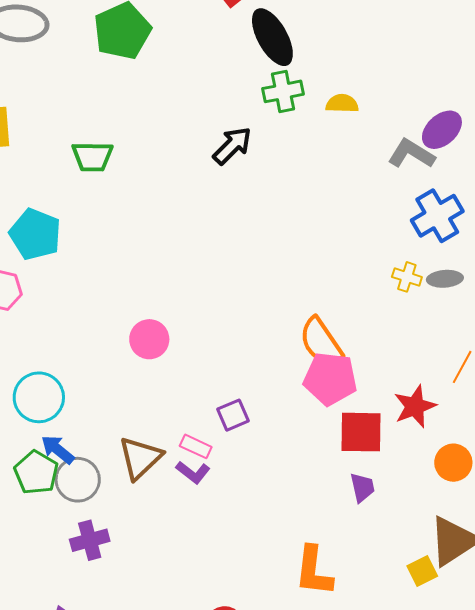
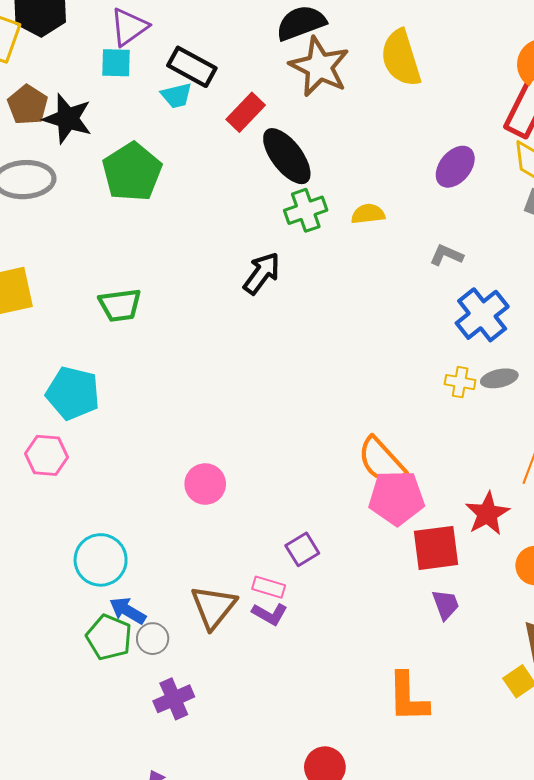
purple ellipse: (442, 130) -> (455, 167), moved
gray L-shape: (411, 154) -> (446, 255), size x0.7
gray circle: (78, 480) -> (153, 639), size x0.7

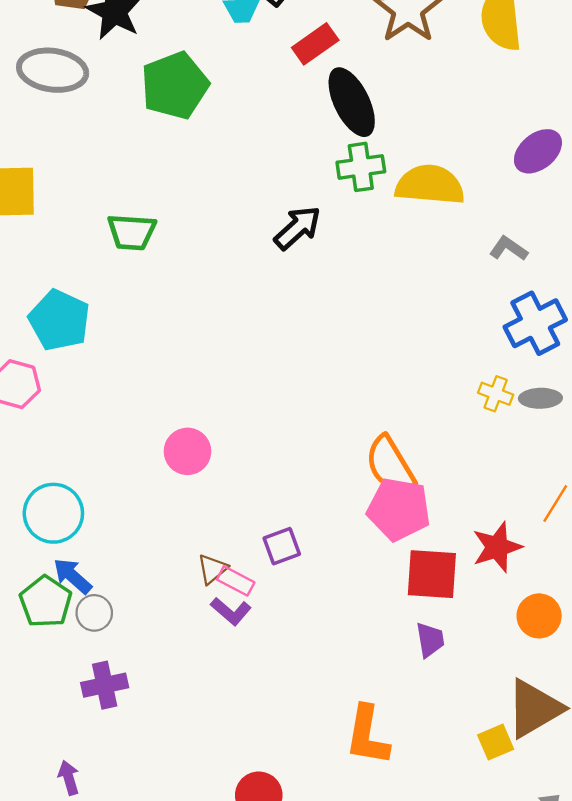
yellow semicircle: (368, 214) -> (430, 185), size x1.8
brown triangle: (213, 607) -> (212, 569), moved, size x0.6

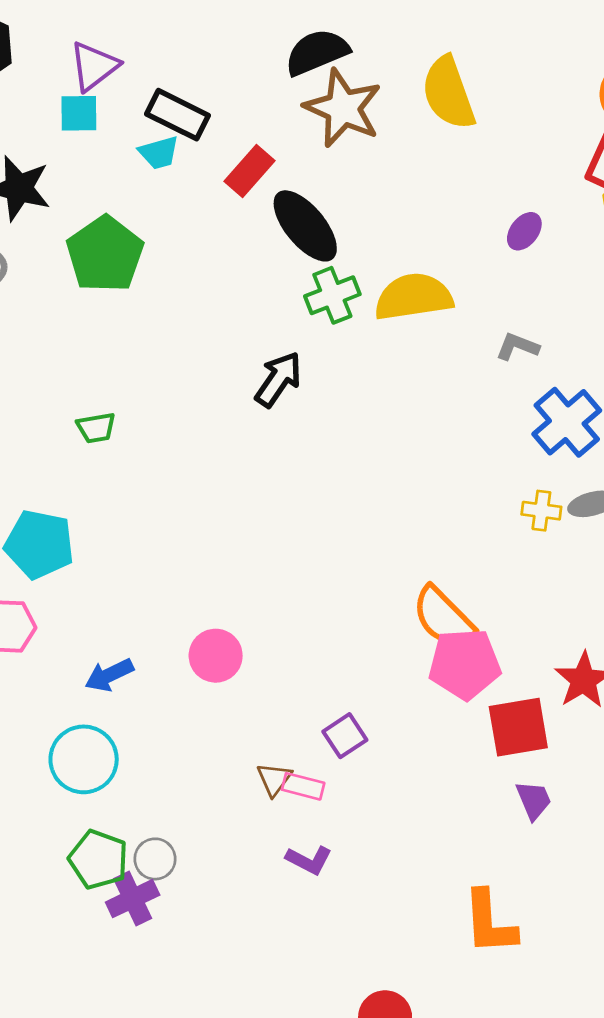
purple ellipse: (538, 151) -> (524, 231), size x0.7
green trapezoid: (132, 232) -> (96, 428), size x0.7
blue arrow: (72, 576) -> (109, 675), moved, turned -54
purple L-shape: (231, 611) -> (309, 860), moved
purple cross: (105, 685) -> (133, 899), moved

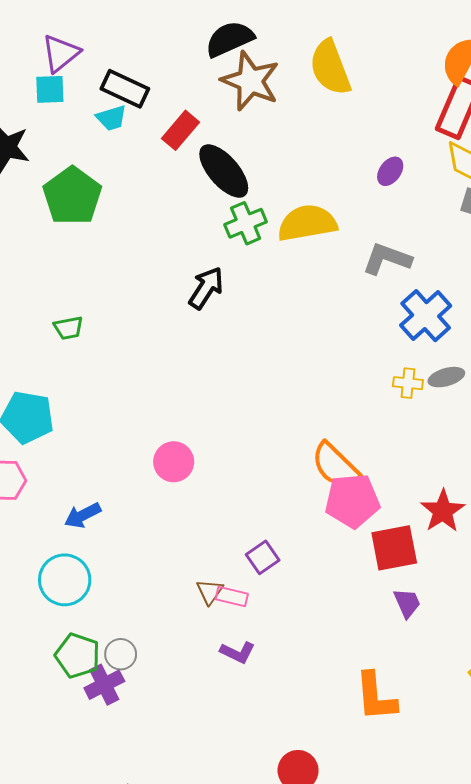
gray L-shape: (517, 347) -> (387, 259), size x1.5
pink circle: (216, 656) -> (174, 462), moved

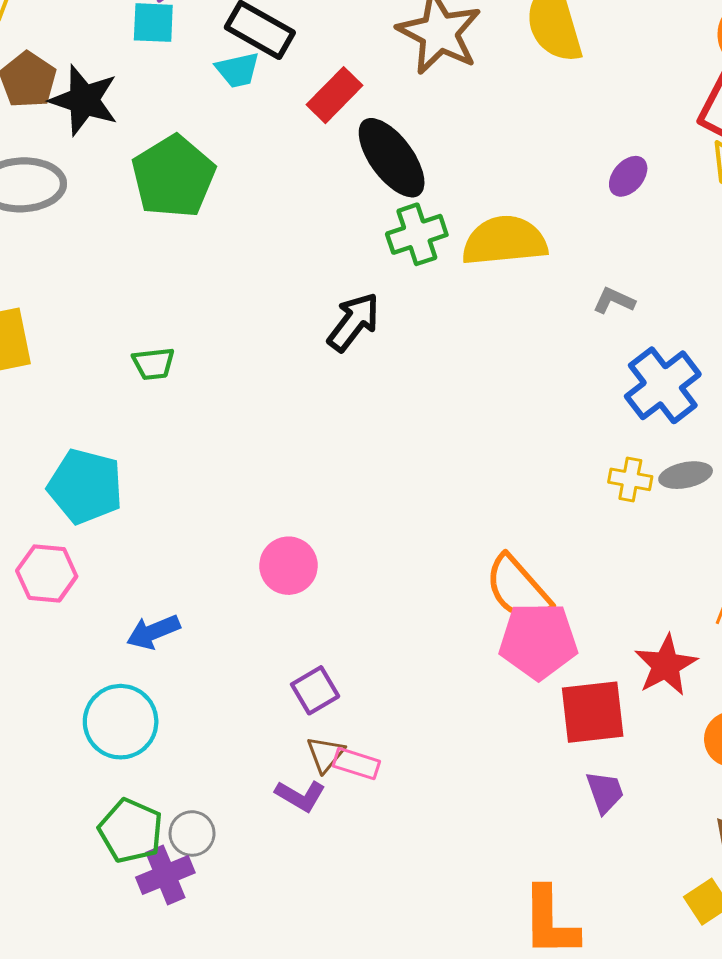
gray L-shape: (387, 259) -> (614, 301), size x0.6
purple square: (263, 557) -> (315, 690), moved
purple L-shape: (238, 652) -> (300, 796), moved

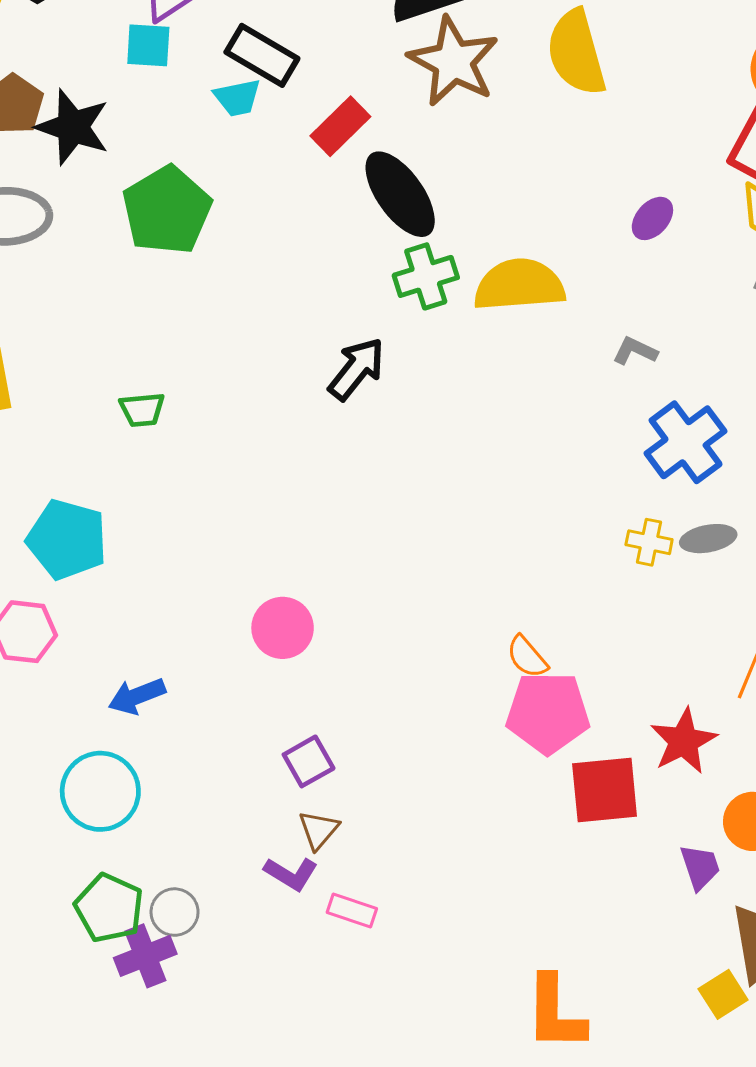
orange semicircle: (518, 589) -> (527, 657), size x0.6
pink rectangle: (356, 764) -> (352, 910), moved
purple trapezoid: (605, 792) -> (700, 867), moved

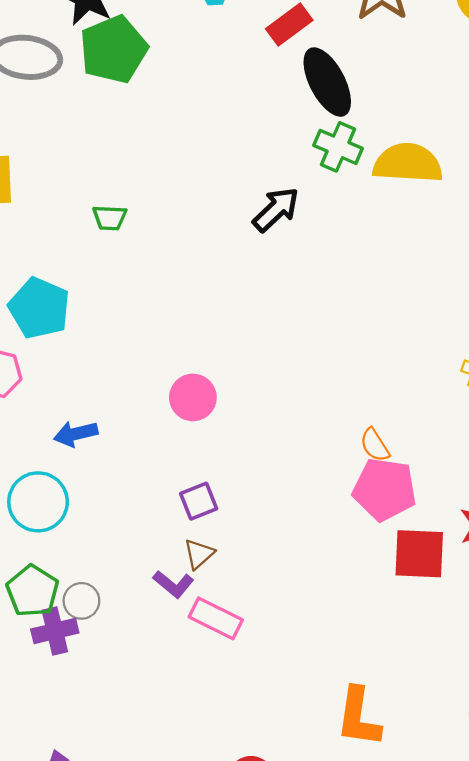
green pentagon: (167, 210) -> (114, 50), moved
green cross: (426, 276) -> (338, 147), turned 33
pink rectangle: (352, 910) -> (216, 618), size x1.4

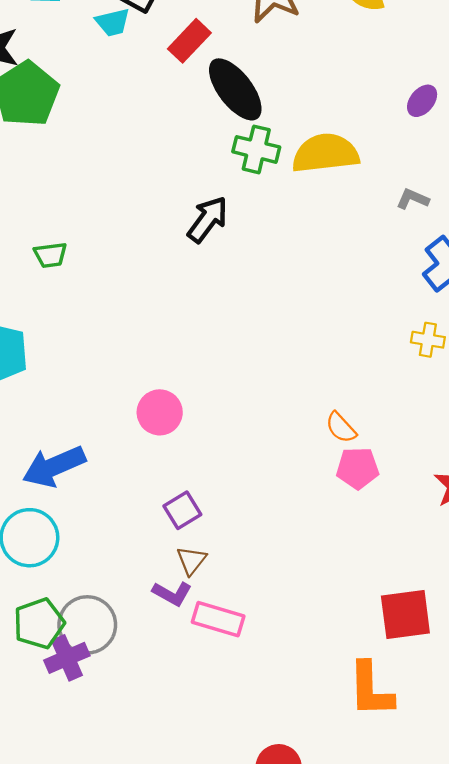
blue arrow: (76, 434) -> (54, 466), size x1.5
pink pentagon: (385, 489) -> (358, 468), size x0.7
red square: (419, 554) -> (405, 614), moved
green pentagon: (32, 591) -> (39, 624), turned 30
gray circle: (81, 601) -> (87, 625), size x1.6

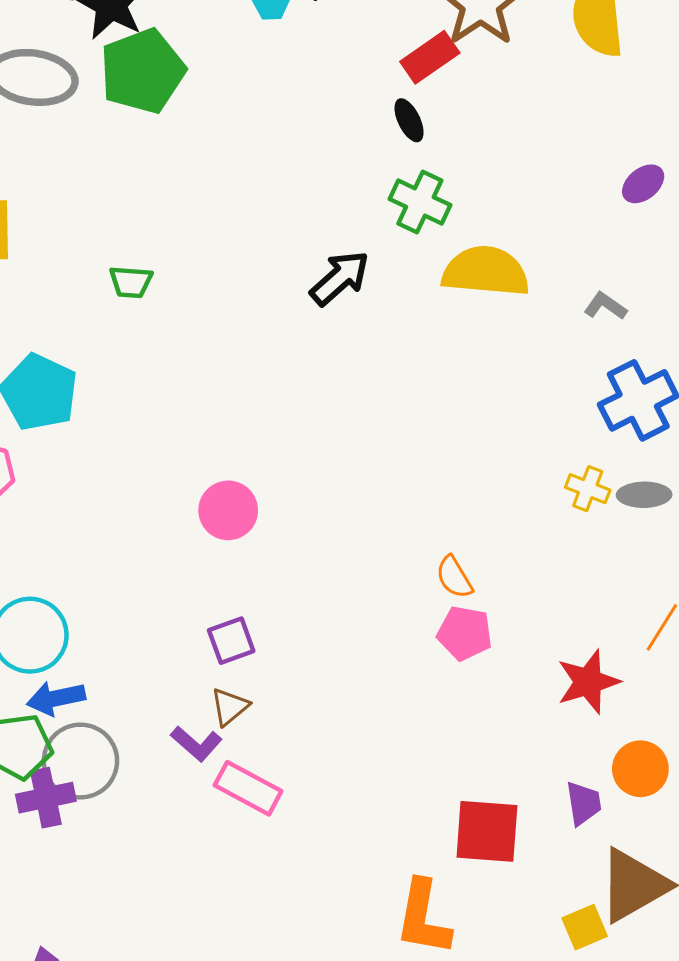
red rectangle: (189, 41) -> (430, 57), moved
black ellipse: (235, 89) -> (409, 120), size x0.5
yellow semicircle: (325, 153) -> (486, 271), moved
blue arrow: (54, 466) -> (56, 698), moved, size x0.7

